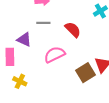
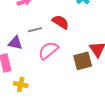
gray line: (43, 23) -> (35, 30), moved
brown square: (85, 73) -> (83, 61), turned 30

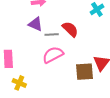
gray line: (35, 30) -> (52, 35), moved
purple triangle: (15, 43) -> (35, 24), moved

